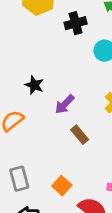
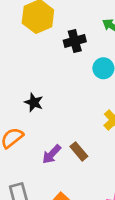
purple arrow: (65, 104) -> (52, 154), moved

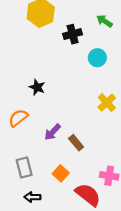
brown rectangle: (79, 151) -> (76, 143), moved

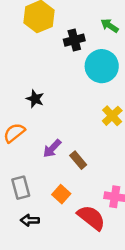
cyan circle: (97, 58) -> (102, 66), size x1.6

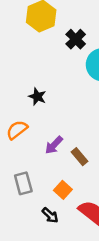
black cross: (74, 40) -> (76, 39), turned -30
black arrow: (30, 220) -> (50, 215), moved, turned -138

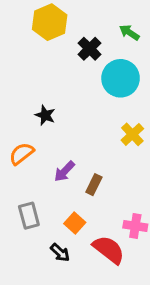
brown rectangle: (79, 157) -> (94, 185), turned 66

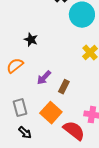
orange square: (75, 223) -> (51, 113), size x1.5
black arrow: (60, 253) -> (25, 133), moved

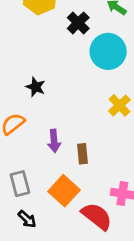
purple arrow: (44, 78) -> (54, 141), turned -49
brown rectangle: (64, 87) -> (82, 154), turned -32

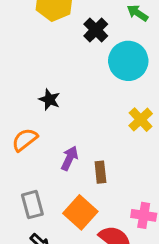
purple arrow: (54, 141) -> (70, 158), turned -150

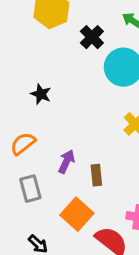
black star: (49, 100) -> (41, 94), moved
gray rectangle: (32, 205) -> (30, 189), moved

